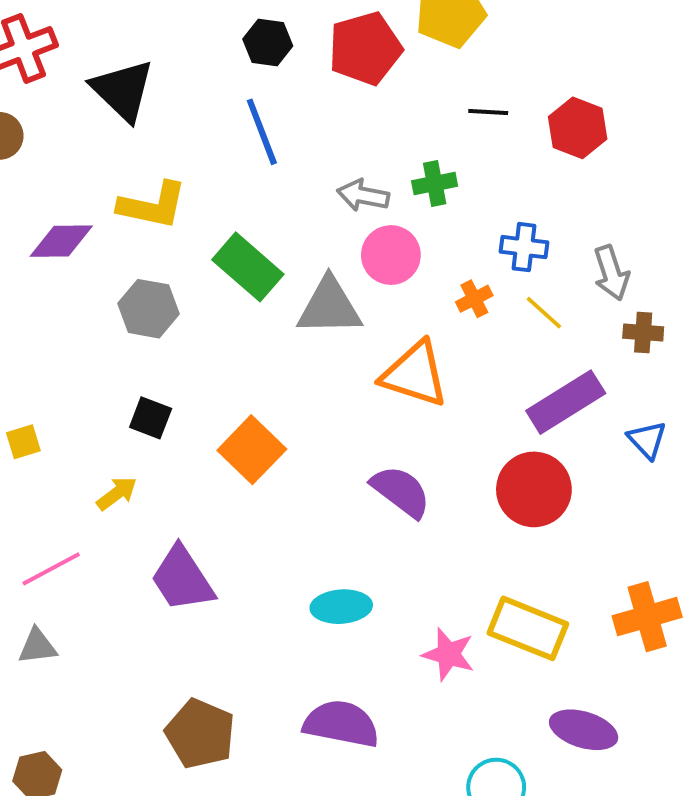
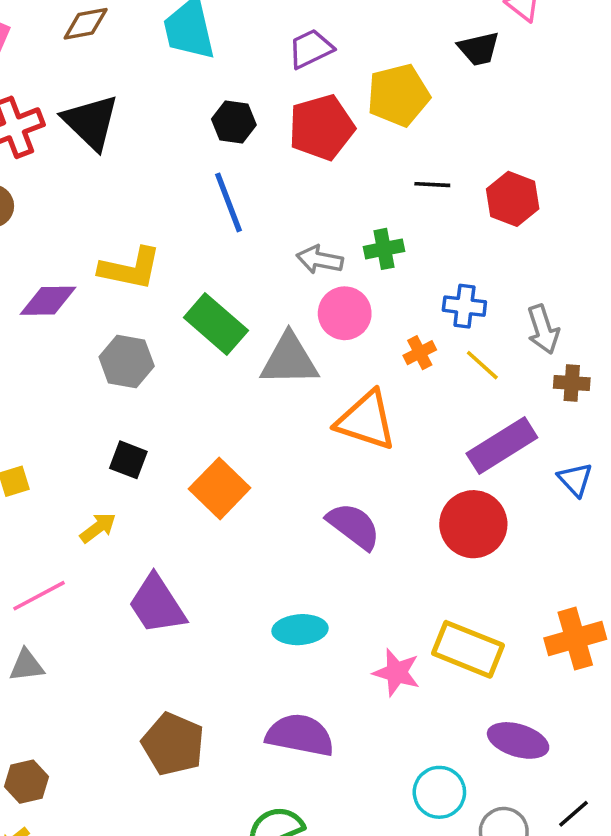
black triangle: (123, 90) -> (91, 122), moved

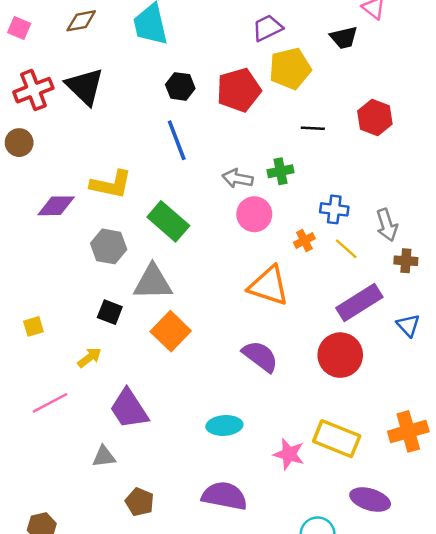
purple trapezoid: (311, 49) -> (267, 28), moved
red hexagon: (513, 199) -> (375, 118), moved
gray triangle: (289, 360) -> (153, 282), moved
gray triangle: (27, 665) -> (104, 457), moved
brown pentagon: (173, 744) -> (140, 502), size x0.7

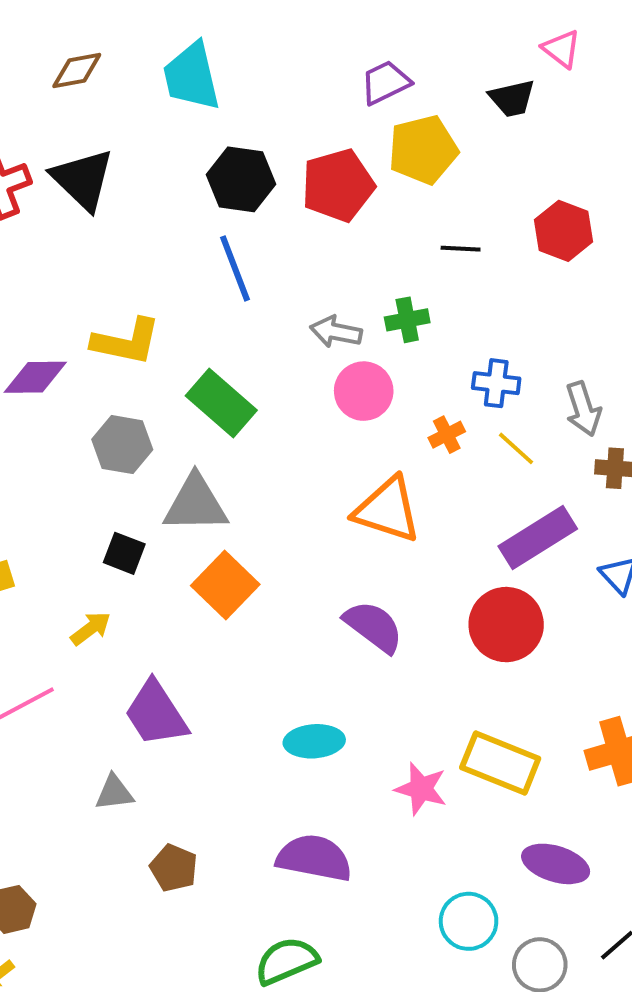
black hexagon: (180, 86) -> (241, 179), size x1.4

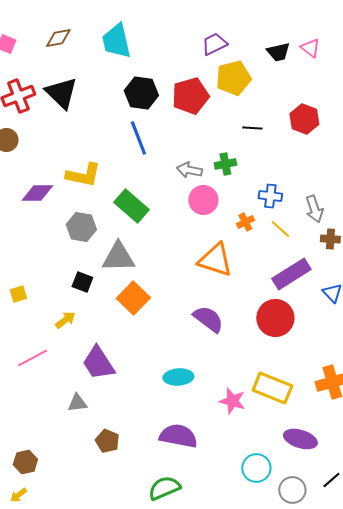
pink triangle: (561, 49) -> (310, 48), moved

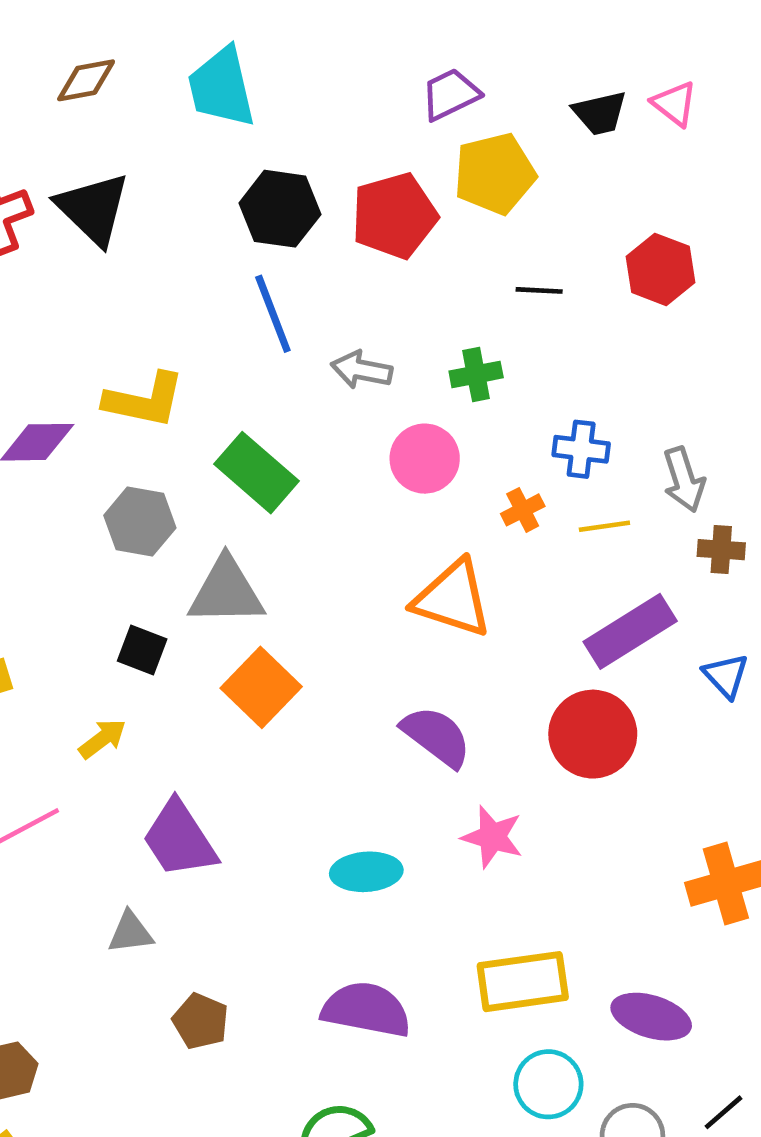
gray arrow: (189, 170) -> (362, 370), moved
yellow line: (280, 229) -> (604, 526), turned -50
yellow rectangle: (272, 388) -> (523, 982), moved, turned -30
pink star: (232, 401) -> (492, 837), moved

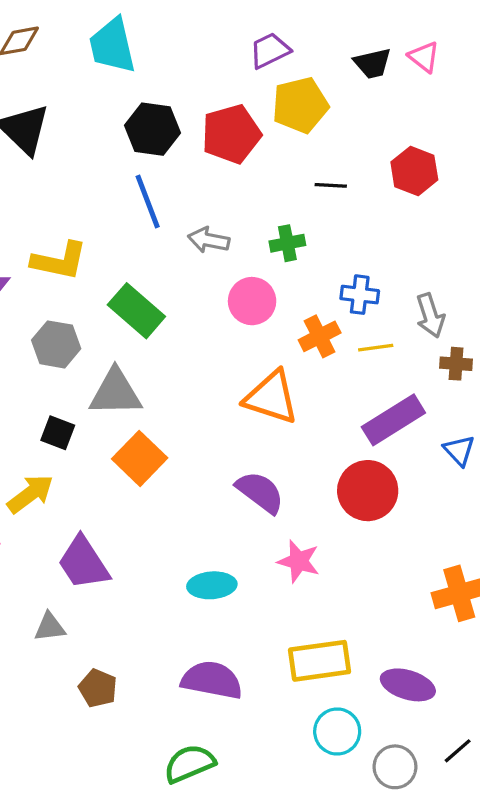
orange cross: (523, 510) -> (320, 336), size x1.4
yellow arrow: (102, 739) -> (30, 494), size x1.4

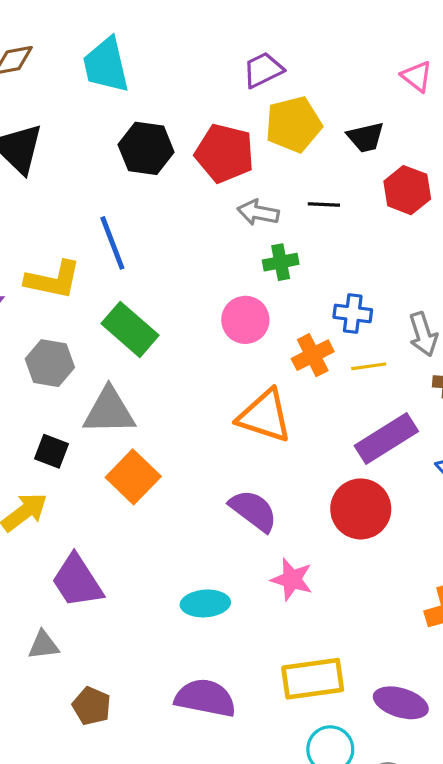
black trapezoid: (373, 63) -> (366, 137), moved
red pentagon: (231, 134) -> (225, 153), turned 30
blue line: (148, 201) -> (112, 243), moved
gray arrow: (209, 240) -> (258, 213), moved

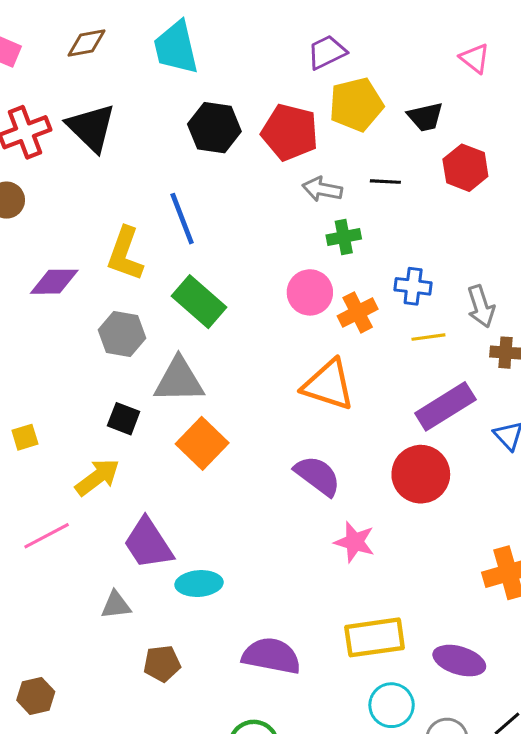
yellow L-shape: (53, 280) -> (125, 254), turned 98
orange cross: (313, 355) -> (358, 312), moved
cyan ellipse: (205, 603) -> (199, 584), moved
brown pentagon: (92, 706) -> (162, 664), turned -30

